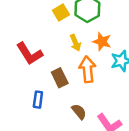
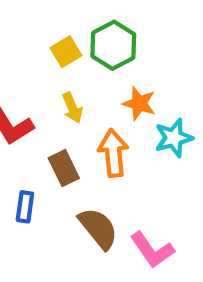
yellow arrow: (75, 43) -> (72, 108), moved
brown semicircle: (79, 112) -> (98, 228), size x1.5

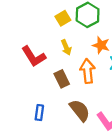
blue rectangle: (25, 207) -> (39, 113), moved

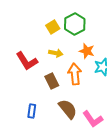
yellow arrow: (66, 47) -> (56, 53), turned -56

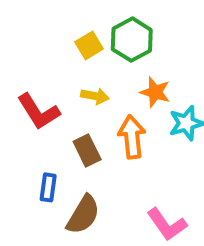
brown semicircle: (68, 109) -> (83, 215), moved, turned 70
blue rectangle: (32, 111) -> (48, 187), moved

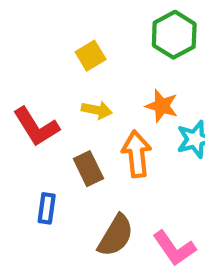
green hexagon: (132, 40) -> (174, 35), moved
brown semicircle: (83, 215) -> (116, 236), moved

